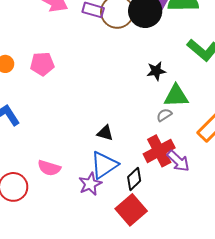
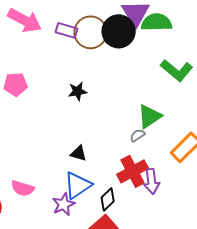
black star: (156, 71) -> (78, 91), moved
green triangle: (176, 96) -> (150, 116), turned -32
purple arrow: (178, 161) -> (152, 181), turned 40

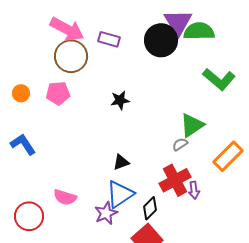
brown circle: (91, 32) -> (71, 56), moved
black triangle: (79, 153) -> (121, 162), turned -36
purple arrow: (152, 181) -> (194, 190), size x0.7

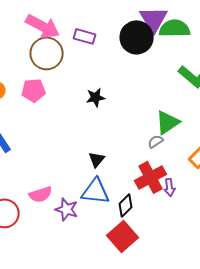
black triangle: (121, 162) -> (97, 159), turned -30
blue triangle: (120, 194) -> (96, 191), turned 40
pink semicircle: (65, 197) -> (41, 194), turned -35
purple star: (106, 213) -> (67, 209), moved, turned -30

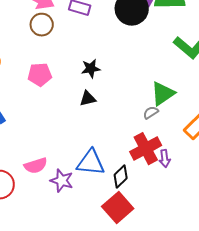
brown circle: (47, 53) -> (42, 25), size x0.7
pink pentagon: (34, 90) -> (40, 75), moved
black triangle: (97, 159) -> (88, 99), moved, turned 36

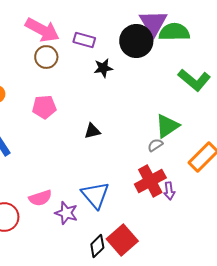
black star: (91, 69) -> (103, 68), moved
blue triangle: (91, 163) -> (95, 195), turned 44
black diamond: (121, 177) -> (97, 246), moved

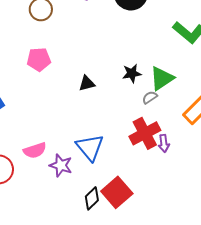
black star: (103, 68) -> (132, 73), moved

